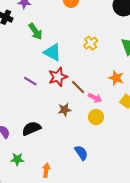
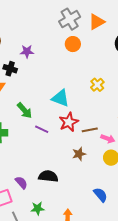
green arrow: (35, 31) -> (25, 111), moved
brown line: (78, 87) -> (90, 130), turned -49
black semicircle: (31, 128) -> (48, 176), turned 36

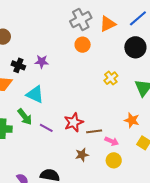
purple star: (27, 51) -> (42, 62), moved
yellow cross: (97, 85) -> (111, 78), moved
cyan triangle: (60, 98) -> (35, 94), moved
green arrow: (25, 111) -> (25, 117), moved

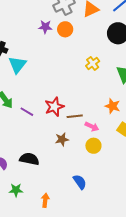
purple star: (42, 62) -> (45, 27), moved
cyan triangle: (35, 94) -> (17, 65), moved, turned 42

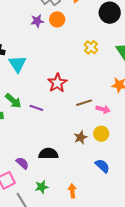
red star: (54, 107) -> (57, 83), moved
brown star: (62, 139) -> (81, 137), moved
yellow circle: (93, 146) -> (101, 134), moved

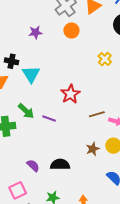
purple star: (37, 21) -> (35, 32), moved
purple semicircle: (22, 163) -> (33, 166), moved

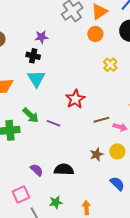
orange circle: (71, 31) -> (95, 34), moved
black cross: (11, 61) -> (33, 56), moved

